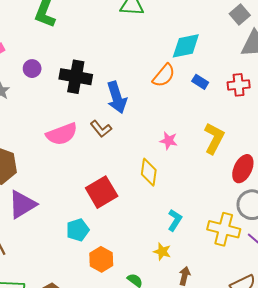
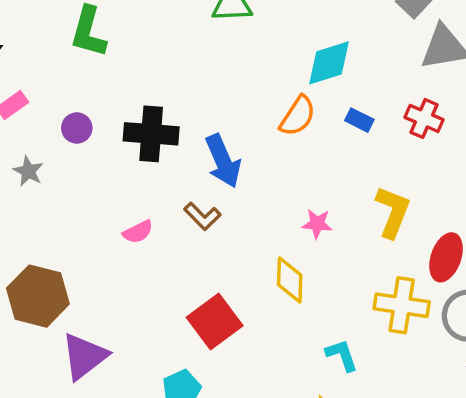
red cross: (239, 85) -> (424, 118), turned 35
pink semicircle: (62, 134) -> (138, 232), size x0.6
cyan L-shape: (175, 220) -> (342, 355), turned -45
yellow cross: (224, 229) -> (402, 305), moved

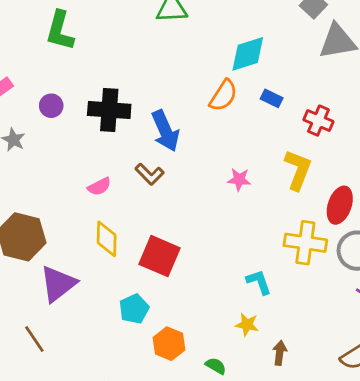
red cross: (424, 118) -> (318, 121), moved
yellow diamond: (290, 280) -> (107, 239), moved
red square: (215, 321) -> (160, 256), turned -30

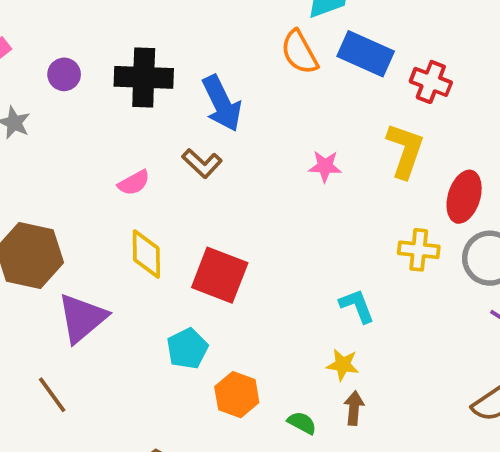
orange semicircle: (223, 95) -> (299, 52), turned 120
blue rectangle: (272, 98) -> (366, 54), size x1.8
yellow cross: (305, 243) -> (419, 250), size x0.7
brown arrow: (280, 353) -> (354, 408), moved

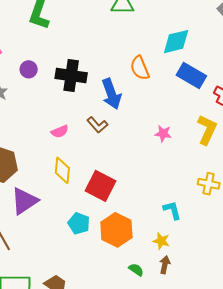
orange semicircle: (299, 52) -> (140, 68), moved
cyan pentagon: (187, 349) -> (79, 223), turned -30
orange hexagon: (237, 395) -> (116, 230), moved, size x1.4

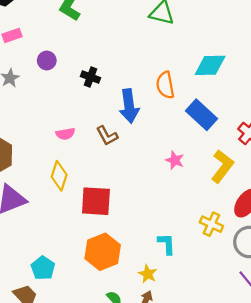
black cross: (71, 76) -> (90, 77), size x0.6
blue rectangle: (191, 76) -> (202, 115), moved
red square: (100, 186) -> (96, 201), turned -36
cyan pentagon: (79, 223) -> (43, 268), moved

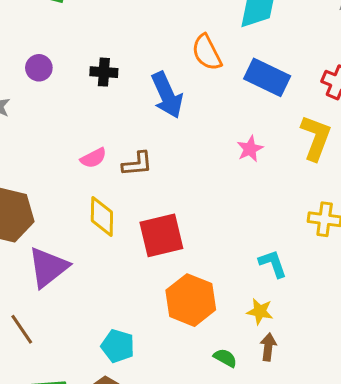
brown L-shape: (107, 136) -> (137, 164), moved, turned -50
pink star: (175, 160) -> (250, 149), turned -30

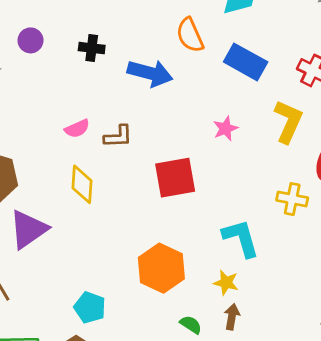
blue arrow: (167, 95) -> (150, 73), turned -54
red square: (161, 235) -> (175, 178), moved
cyan L-shape: (273, 264) -> (241, 238), size x1.4

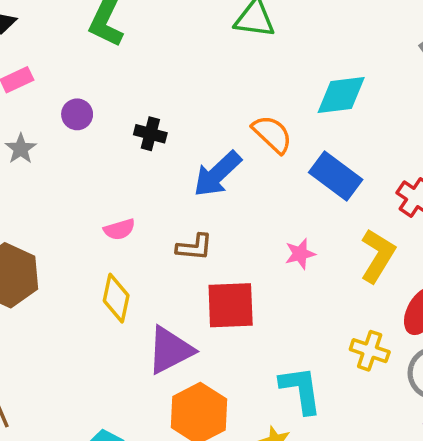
orange semicircle: (190, 35) -> (272, 134), turned 150
blue arrow: (150, 73) -> (217, 174), turned 114
brown L-shape: (118, 136) -> (194, 247), moved
purple triangle: (28, 229) -> (170, 350), moved

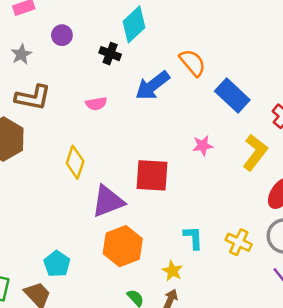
cyan diamond: (341, 95) -> (134, 24), moved, turned -42
pink semicircle: (119, 229) -> (96, 104), moved
brown L-shape: (194, 247) -> (33, 97), moved, size x1.4
yellow cross: (370, 351) -> (239, 242), moved
cyan L-shape: (301, 390) -> (193, 238), size x0.7

